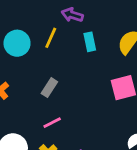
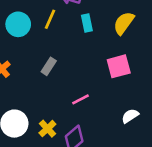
pink line: (52, 123) -> (81, 99), moved

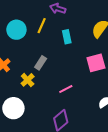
cyan rectangle: (87, 23) -> (67, 37), moved
yellow cross: (47, 129) -> (28, 80), moved

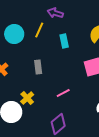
gray rectangle: (41, 63) -> (38, 67), turned -40
yellow cross: (28, 80) -> (27, 98), moved

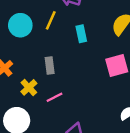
pink line: (63, 93) -> (54, 97), moved
yellow cross: (27, 98) -> (29, 87), moved

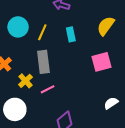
yellow line: (51, 20) -> (42, 32), moved
gray rectangle: (50, 65) -> (43, 62), size x1.5

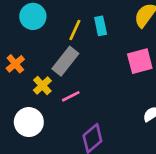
yellow line: (42, 32) -> (75, 30), moved
gray rectangle: (43, 62) -> (65, 61), turned 45

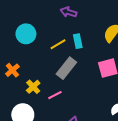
yellow line: (75, 30) -> (58, 44), turned 35
gray rectangle: (65, 61) -> (66, 68), moved

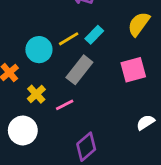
cyan circle: (26, 34) -> (39, 50), moved
cyan rectangle: (78, 41) -> (94, 35), turned 56

